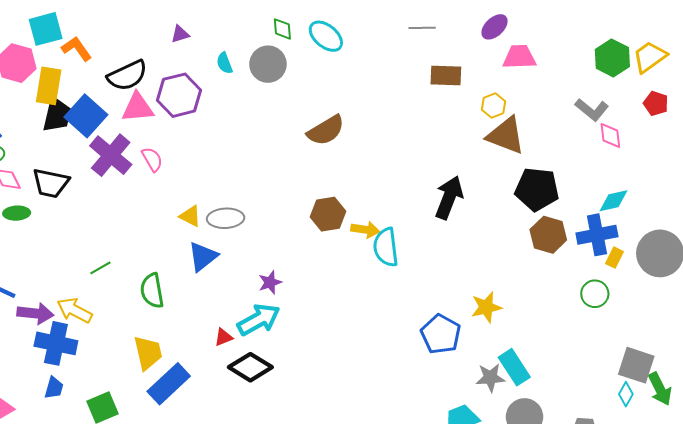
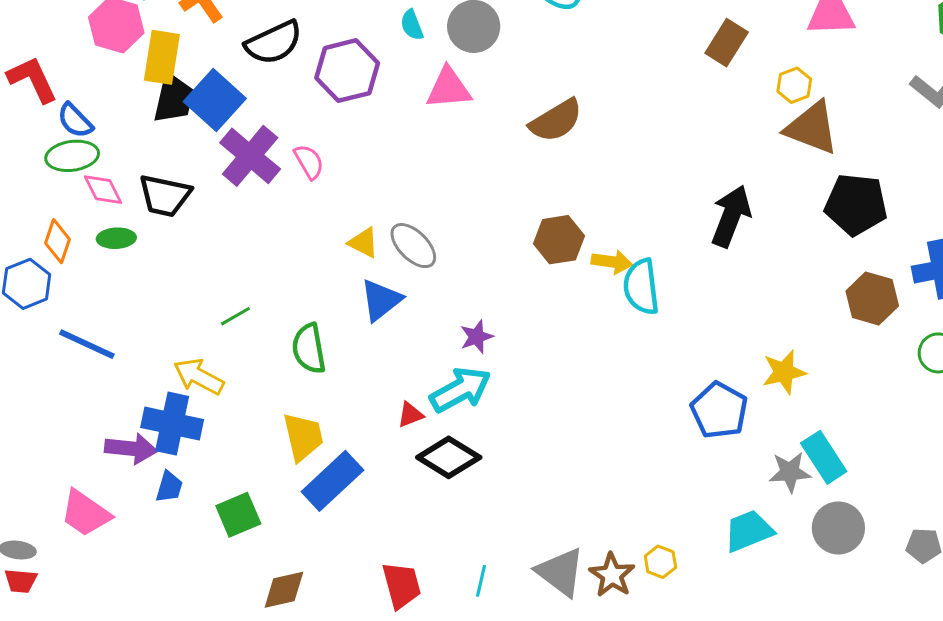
brown rectangle: (446, 76) -> (727, 43), turned -60
pink triangle: (138, 108) -> (449, 88), moved
gray ellipse: (226, 218) -> (413, 246), turned 48
brown hexagon: (548, 235) -> (872, 299), moved
purple arrow: (35, 313) -> (131, 449), moved

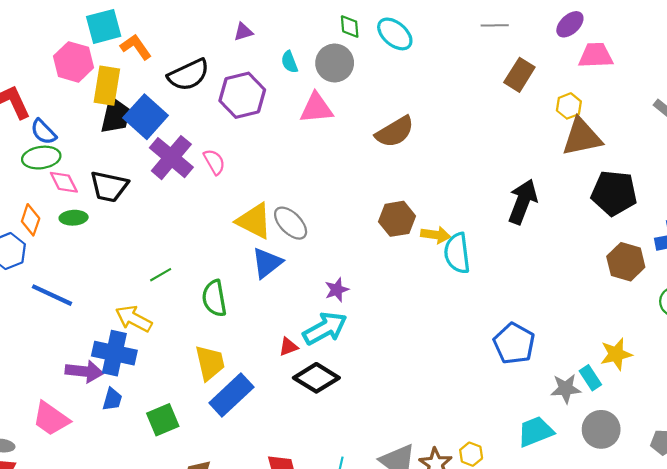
brown triangle: (812, 128) -> (582, 137), turned -33
yellow triangle: (363, 243) -> (254, 221), size x1.6
yellow star: (784, 372) -> (616, 354), moved
cyan rectangle: (824, 457) -> (590, 378), size x0.7

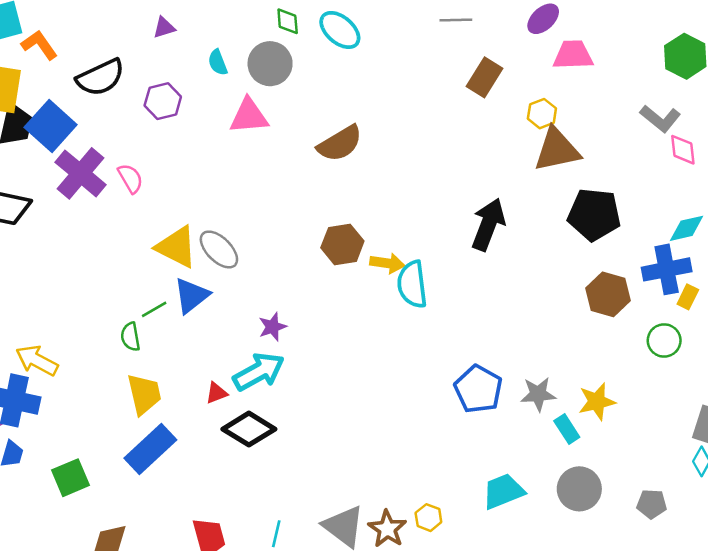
purple hexagon: (242, 95) -> (163, 101), size x0.7
green line: (161, 275) -> (154, 309), moved
green semicircle: (214, 298) -> (130, 337), size x0.7
yellow trapezoid: (210, 363) -> (144, 394), moved
gray star: (566, 389) -> (538, 394), moved

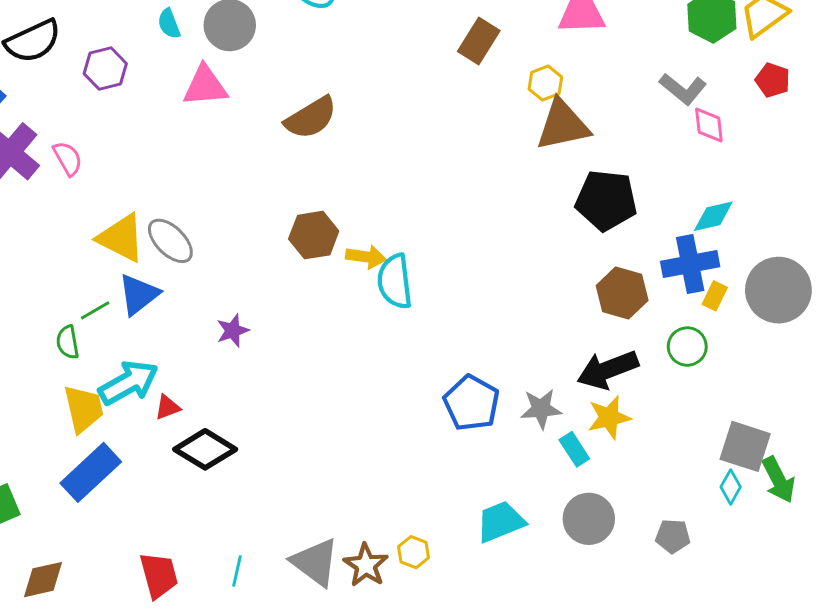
black arrow: (488, 225) -> (608, 370), moved, turned -132
cyan arrow: (259, 372) -> (128, 383), moved

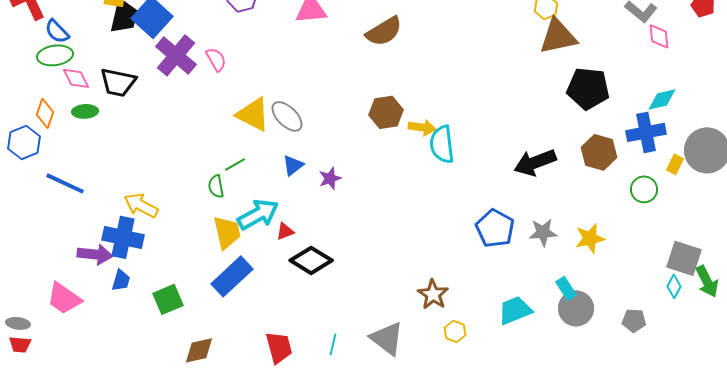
blue triangle: (139, 294) -> (293, 165), moved, size x0.7
yellow rectangle: (715, 296) -> (675, 164), moved
black arrow: (608, 370) -> (535, 162), moved
cyan rectangle: (574, 449) -> (566, 288), moved
brown star: (366, 565) -> (433, 294), moved

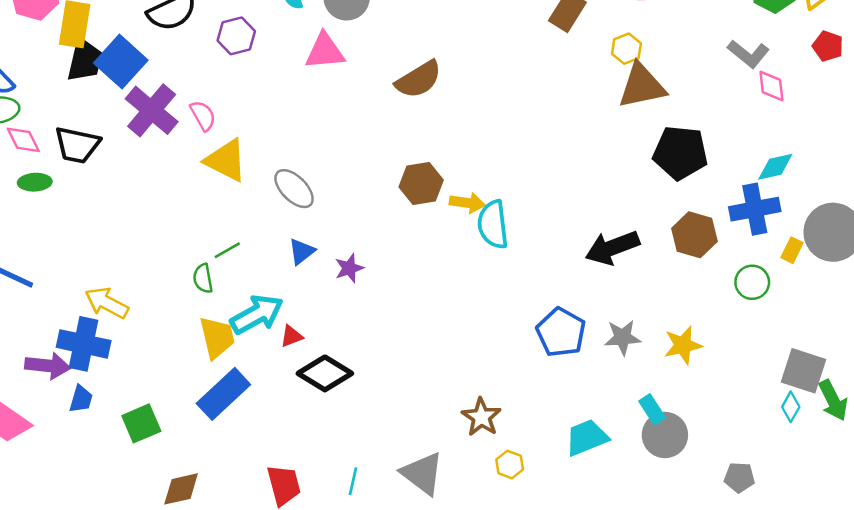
yellow triangle: (253, 114) -> (226, 160), moved
gray pentagon: (634, 320) -> (739, 477), moved

